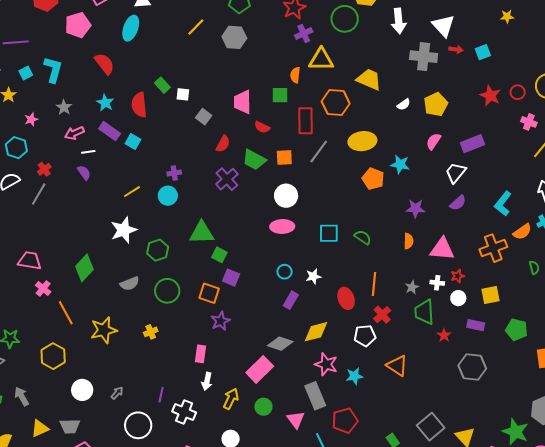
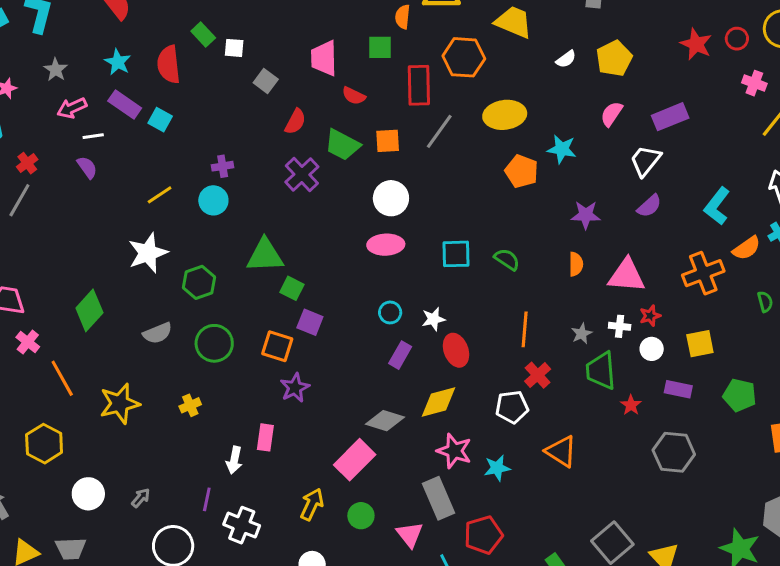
red ellipse: (346, 298) -> (456, 350), moved
white arrow: (207, 381) -> (234, 460), moved

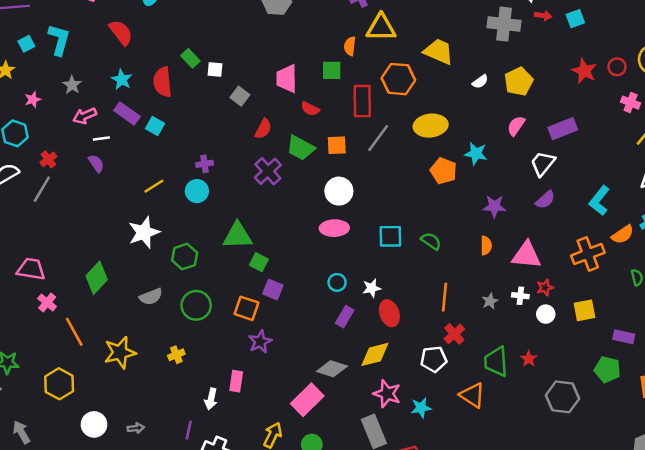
green trapezoid: (601, 371) -> (496, 362), moved
purple rectangle: (678, 389) -> (624, 337), moved
green pentagon: (740, 395) -> (607, 369), moved
gray arrow: (141, 498) -> (136, 428), turned 42

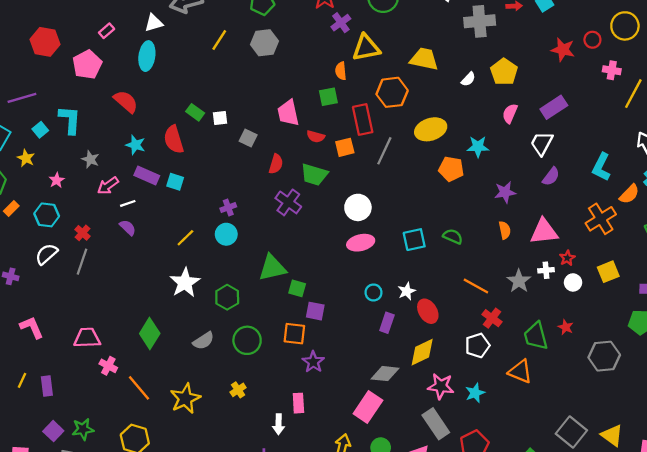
orange square: (337, 145) -> (345, 147), moved
orange line: (444, 297) -> (476, 286), turned -55
gray star: (490, 301) -> (519, 281), size x1.5

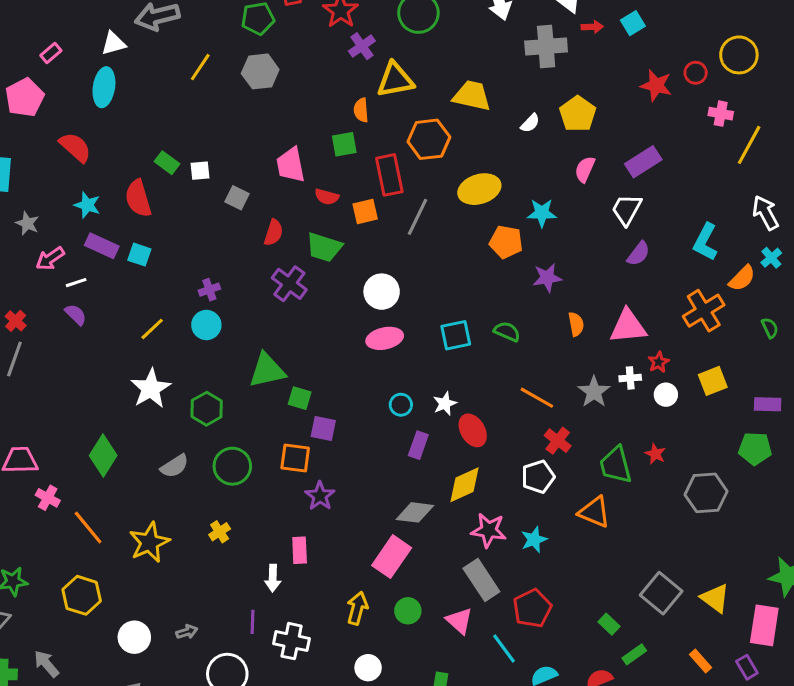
purple star: (505, 192) -> (547, 278), moved

